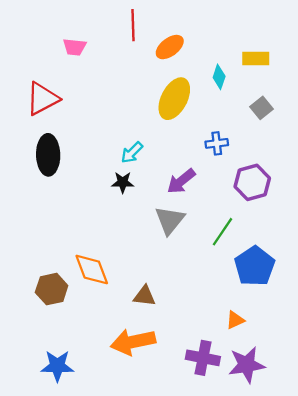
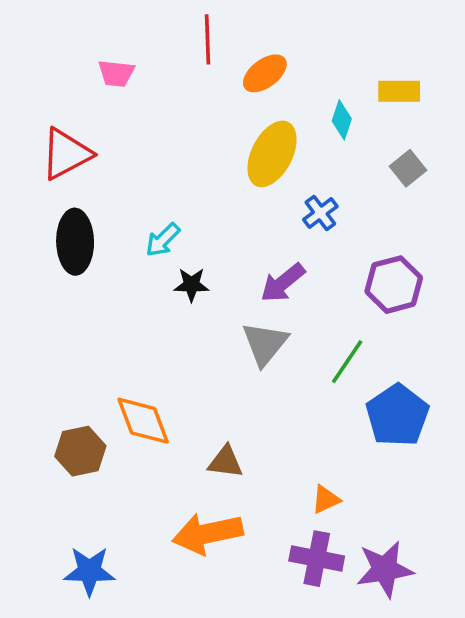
blue cross: (217, 143) -> (320, 213), moved, turned -30
cyan arrow: (132, 153) -> (163, 240), moved
orange triangle: (235, 320) -> (326, 499), moved

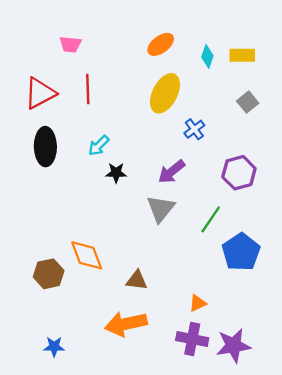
red line: (208, 39) -> (88, 89), moved
cyan diamond: (342, 120) -> (207, 56), moved
blue star: (89, 571) -> (54, 347), size x0.7

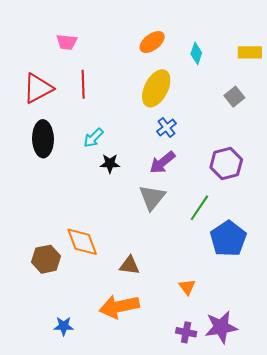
yellow rectangle: (242, 55) -> (250, 52), moved
blue cross: (194, 129) -> (166, 127), moved
orange triangle: (198, 303) -> (187, 287), turned -42
purple cross: (192, 339) -> (186, 332), moved, size x0.7
blue star: (54, 347) -> (64, 326), moved

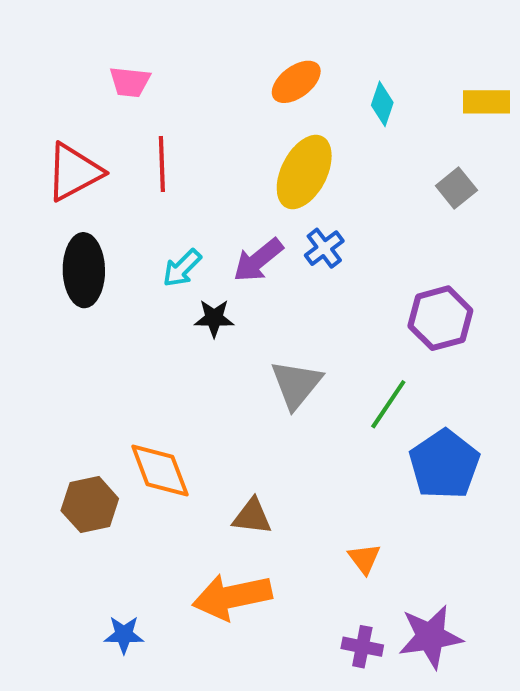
purple arrow: (162, 162) -> (258, 260), moved

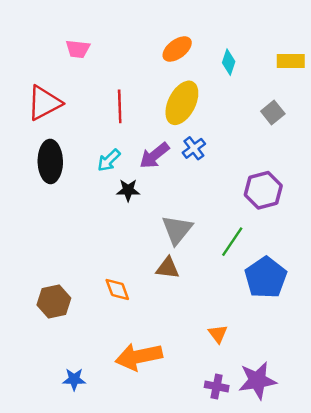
red line: (162, 164) -> (120, 106), moved
orange diamond: (160, 470) -> (117, 290), moved, size x0.7
brown triangle: (252, 517) -> (168, 268), moved

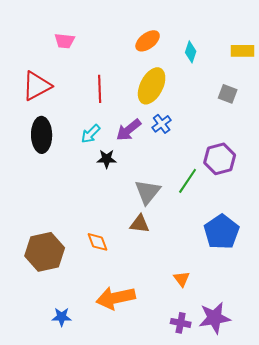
gray square: (273, 112) -> (228, 94), turned -30
green line: (232, 242) -> (188, 181), moved
brown hexagon: (54, 301) -> (45, 252), size x1.4

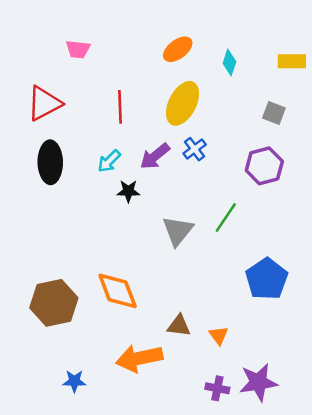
purple hexagon: (220, 159) -> (264, 166), moved
brown triangle: (140, 224) -> (179, 326), moved
orange diamond: (98, 242) -> (118, 291), size x1.6

